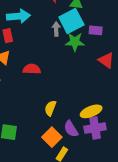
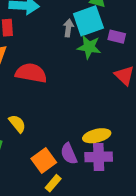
red semicircle: (32, 69) -> (31, 73), size x1.4
yellow semicircle: (50, 108) -> (17, 124), moved, turned 112

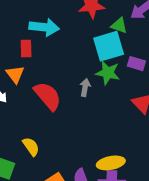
gray arrow: (68, 28) -> (85, 87), moved
red semicircle: (31, 73) -> (48, 96), turned 36

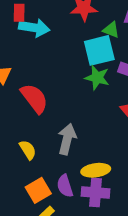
red rectangle: (26, 49) -> (19, 13), moved
gray arrow: (85, 87) -> (67, 139), moved, size x1.6
yellow semicircle: (31, 147) -> (28, 150), moved

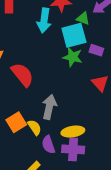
cyan arrow: (34, 28) -> (44, 20), moved, turned 90
yellow semicircle: (28, 150) -> (35, 127), moved
orange square: (38, 190) -> (16, 122), moved

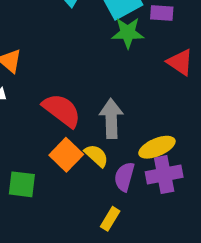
red semicircle: (22, 75) -> (62, 110), moved
purple semicircle: (48, 145) -> (124, 177), turned 48

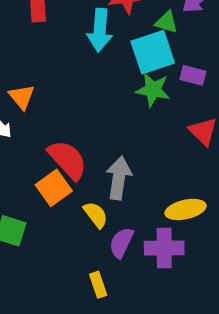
yellow ellipse: (157, 147) -> (186, 209), moved
orange square: (66, 155) -> (54, 188), moved
yellow rectangle: (110, 219) -> (98, 285), turned -60

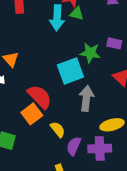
green triangle: (166, 22) -> (77, 14), moved
cyan square: (153, 52) -> (70, 71), moved
gray arrow: (119, 178) -> (86, 98), moved

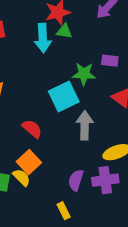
red semicircle: (40, 97) -> (32, 129), size x0.7
orange square: (32, 114) -> (29, 162), moved
yellow semicircle: (58, 129) -> (22, 177), moved

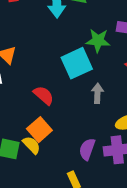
gray arrow: (85, 125) -> (97, 93), size x0.7

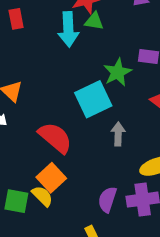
green star: (98, 41) -> (117, 72), turned -30
red semicircle: (44, 95) -> (55, 138), size x1.4

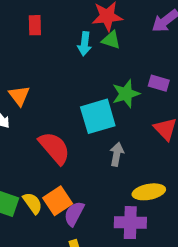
cyan arrow: (68, 29) -> (85, 44), size x0.7
orange square: (51, 178) -> (58, 201), moved
purple semicircle: (107, 199) -> (74, 214), moved

